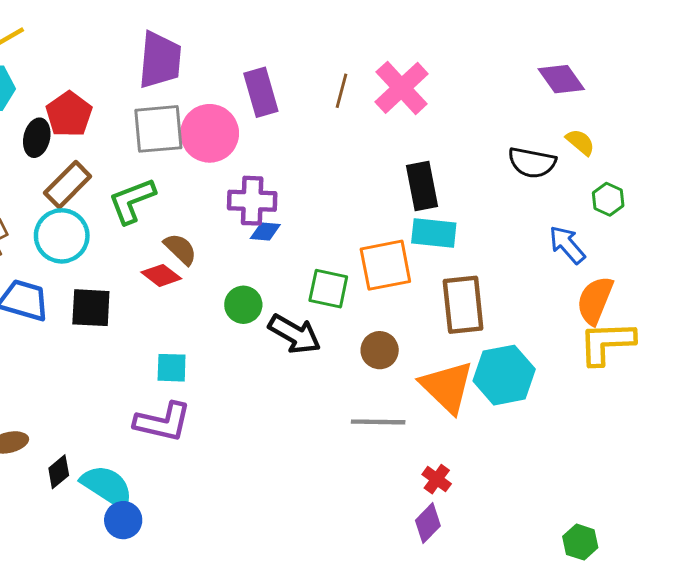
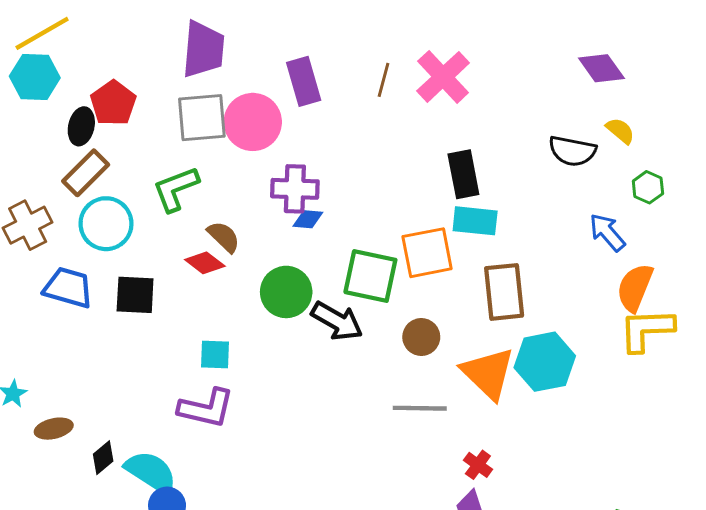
brown rectangle: (68, 185) -> (86, 173), moved
green square: (328, 289) -> (370, 276), size x1.4
green circle: (243, 305) -> (286, 292), size x1.4

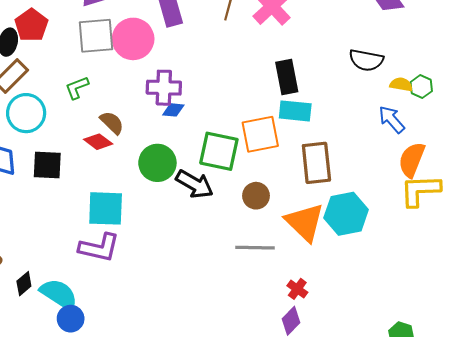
yellow semicircle: (620, 131) -> (401, 84), moved, turned -30
green L-shape: (176, 189) -> (77, 88), size x0.7
cyan square: (215, 354) -> (106, 208), size x1.6

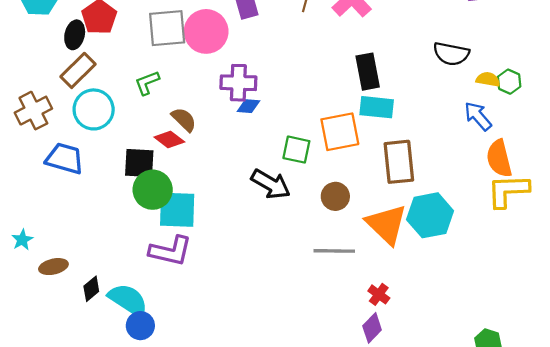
green square: (219, 151) -> (296, 150), size x0.7
orange semicircle: (412, 160) -> (499, 158), turned -36
green circle: (157, 163) -> (153, 190), moved
black square: (47, 165) -> (139, 163), moved

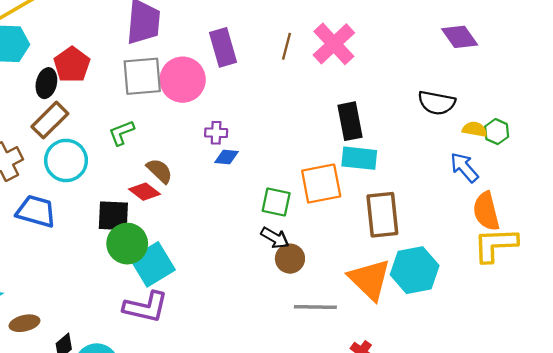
purple cross: (238, 83) -> (216, 133), size x0.6
black arrow: (271, 184) -> (275, 238), moved, size x0.7
brown circle: (335, 196) -> (290, 259), moved
cyan square: (177, 210) -> (153, 264), turned -33

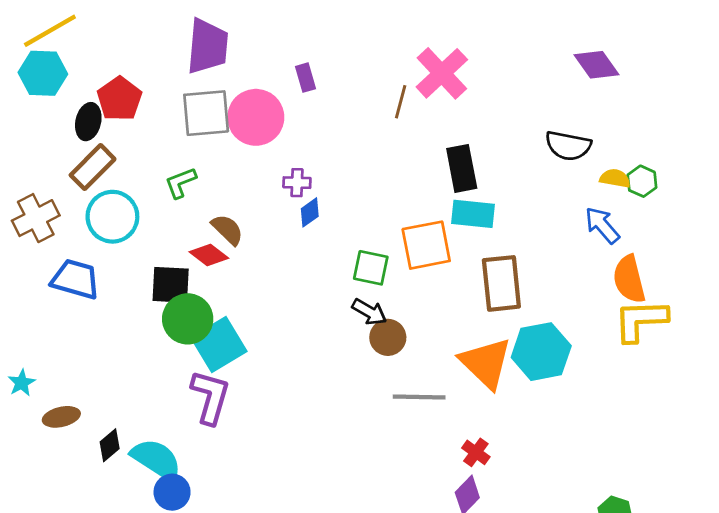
brown line: (287, 46) -> (401, 102), moved
purple rectangle: (223, 47) -> (305, 78), size x0.6
blue diamond: (226, 157) -> (310, 212), turned -40
purple L-shape: (146, 307) -> (210, 397), turned -87

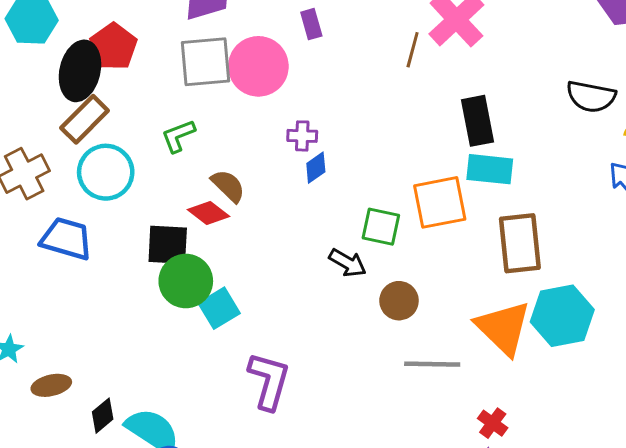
black ellipse: (88, 122) -> (80, 71), size x1.5
black arrow: (369, 312) -> (348, 263), moved
cyan square: (219, 344) -> (219, 308), size x0.7
purple L-shape: (210, 397) -> (269, 381), moved

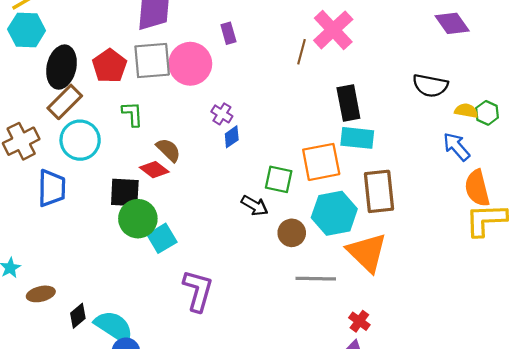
red pentagon: (113, 47) -> (110, 66), moved
green L-shape: (178, 136) -> (132, 114), turned 108
purple cross: (302, 136) -> (222, 114), turned 30
blue trapezoid: (66, 239) -> (52, 188), turned 75
cyan hexagon: (562, 316) -> (334, 213), moved

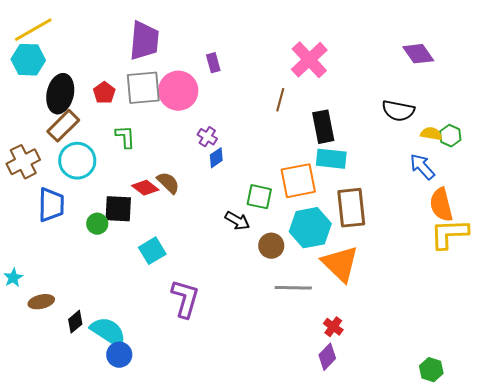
brown line: (302, 52) -> (280, 100), moved
red pentagon: (110, 66) -> (104, 93), size x0.7
brown semicircle: (168, 150) -> (168, 183), moved
green circle: (138, 219) -> (97, 224), moved, size x0.6

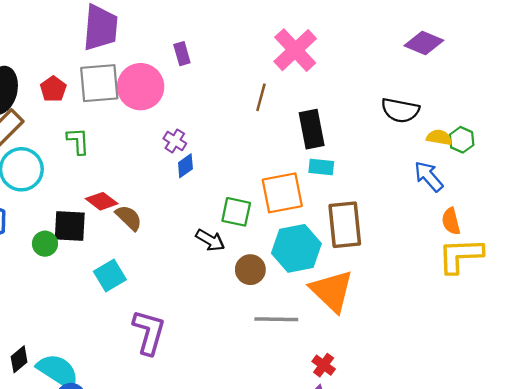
purple diamond: (418, 54) -> (424, 43), turned -32
cyan rectangle: (331, 159) -> (321, 167), size x0.7
brown semicircle: (168, 183) -> (129, 218), moved
orange semicircle: (441, 205) -> (451, 221), size x0.7

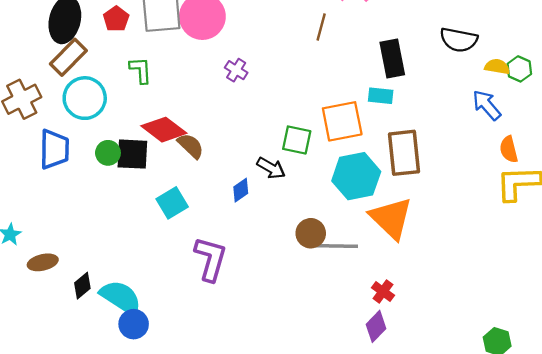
black rectangle: (312, 129) -> (392, 58), moved
blue diamond: (185, 166) -> (241, 190), moved
red diamond: (102, 201) -> (164, 130), size x1.4
green circle: (45, 244) -> (108, 153), moved
brown circle: (250, 270) -> (311, 233), moved

